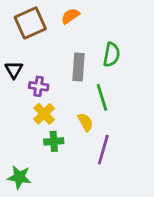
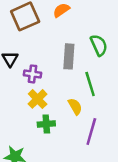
green semicircle: (112, 55) -> (99, 45), turned -35

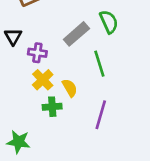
gray rectangle: (69, 56) -> (76, 34), turned 45
yellow semicircle: (75, 106) -> (70, 88), moved

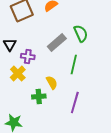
green line: (99, 64) -> (74, 64), turned 30
yellow cross: (43, 80) -> (18, 74), moved

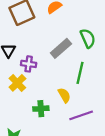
yellow semicircle: (52, 82) -> (64, 95), moved
purple line: (75, 102) -> (81, 115), turned 55

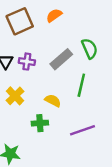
purple cross: (29, 64) -> (27, 62), moved
yellow semicircle: (64, 95) -> (53, 101), moved, turned -32

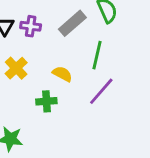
purple line: (82, 130) -> (101, 91), moved, turned -30

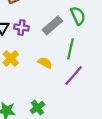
green cross: (46, 101) -> (37, 108), moved, turned -32

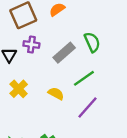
purple cross: (21, 28) -> (31, 44), moved
green line: (71, 49) -> (84, 78), turned 42

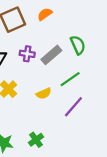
purple cross: (31, 44) -> (27, 54), moved
yellow semicircle: (56, 94) -> (44, 93), turned 128

